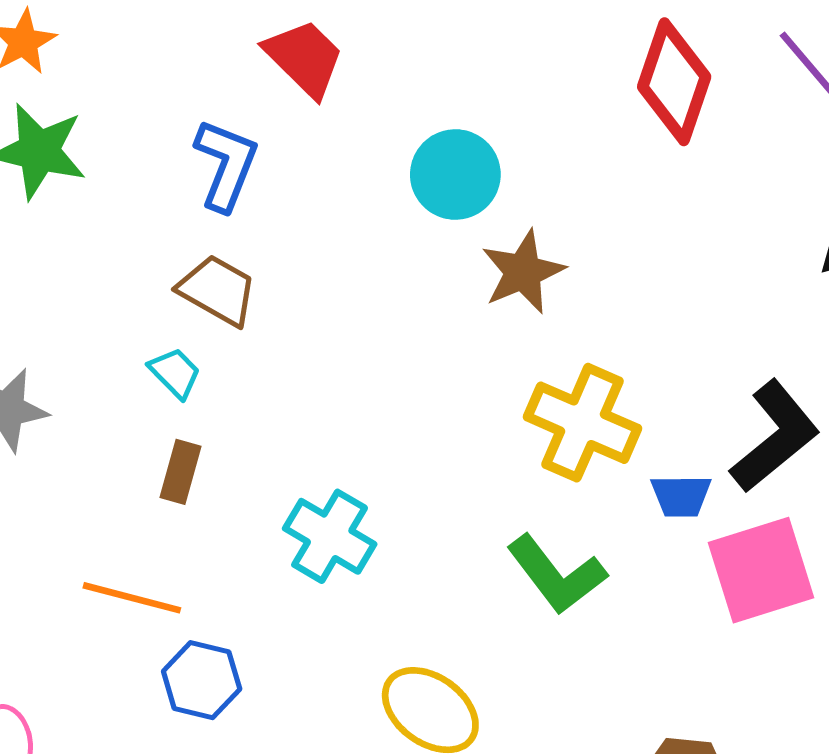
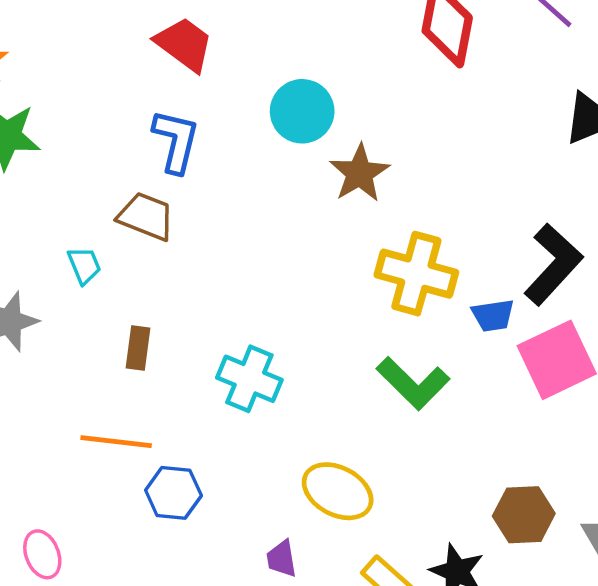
blue L-shape: (226, 165) -> (176, 141), moved
cyan trapezoid: (175, 373) -> (84, 265), moved, turned 30

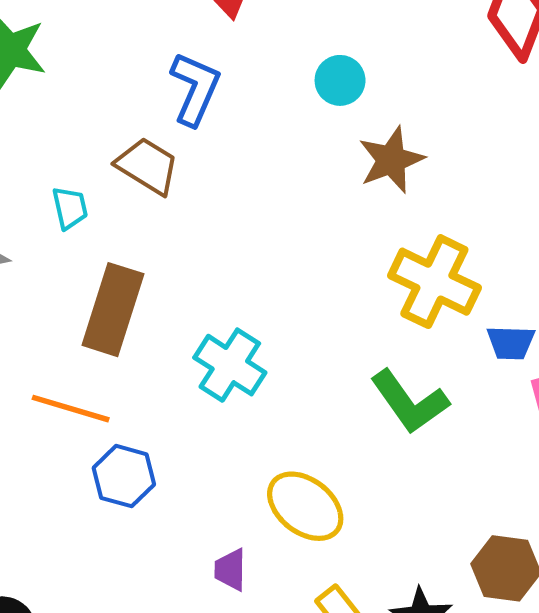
cyan circle: (302, 111) -> (340, 80), size x0.7
brown rectangle: (138, 348) -> (113, 310), size x1.8

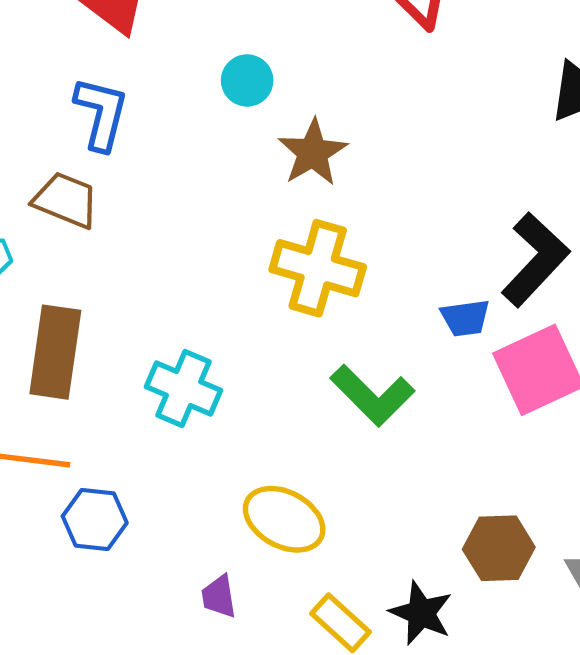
yellow cross: (434, 282) -> (318, 268), moved

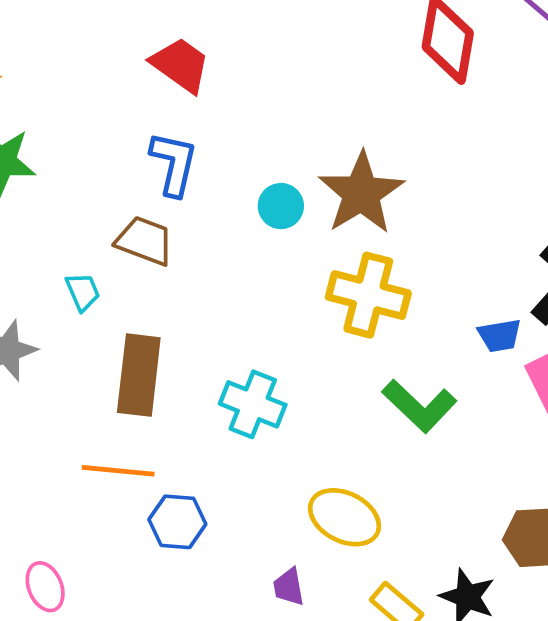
cyan circle: (247, 80) -> (281, 206), moved
brown star: (313, 153) -> (361, 193), size x1.4

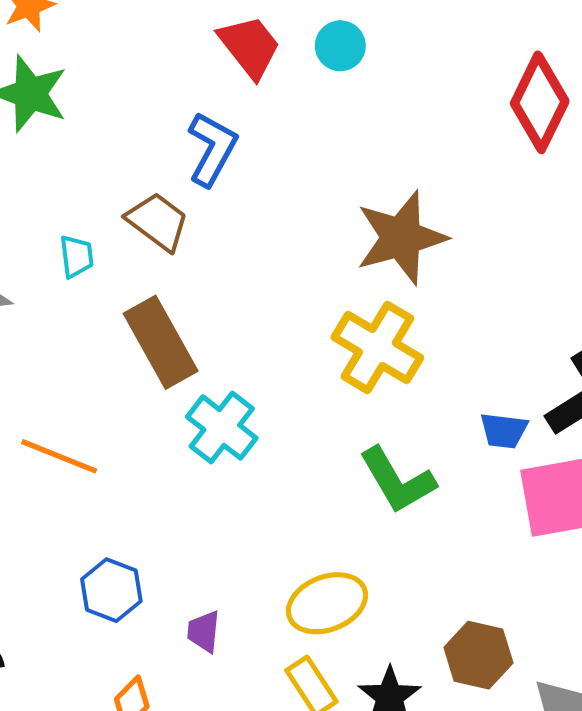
cyan circle: (281, 206) -> (340, 46), moved
brown rectangle: (139, 375) -> (161, 342), moved, turned -52
yellow ellipse: (345, 517) -> (327, 603), moved, turned -64
blue hexagon: (177, 522) -> (111, 590), moved

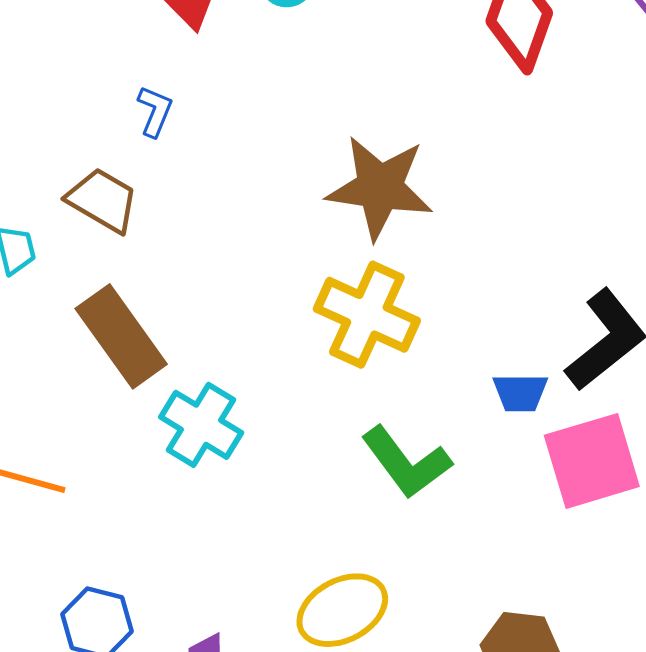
blue L-shape: (212, 149) -> (155, 111), size x0.6
brown star: (401, 238) -> (380, 188), turned 30

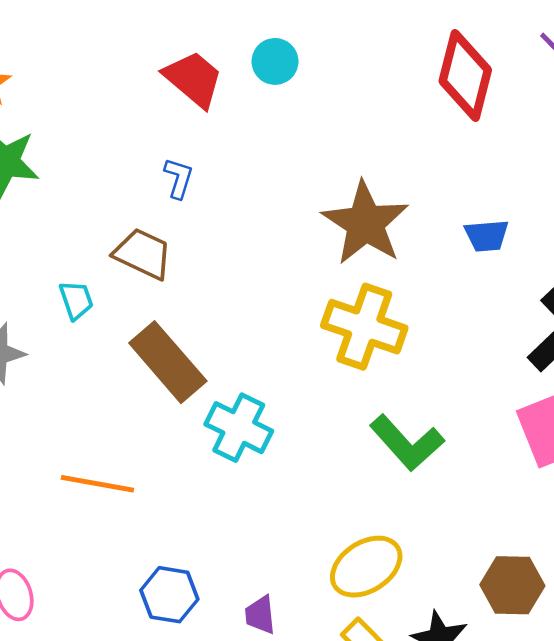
brown star: (380, 188) -> (365, 223), turned 30
blue trapezoid: (520, 393) -> (487, 236), moved

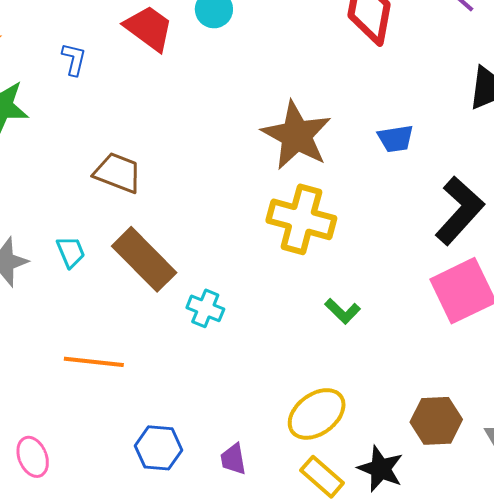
blue L-shape: (179, 178) -> (74, 59), moved
cyan trapezoid: (76, 300) -> (71, 252), moved
cyan cross: (239, 428) -> (205, 308), size x0.7
green L-shape: (407, 443) -> (343, 311), size x0.6

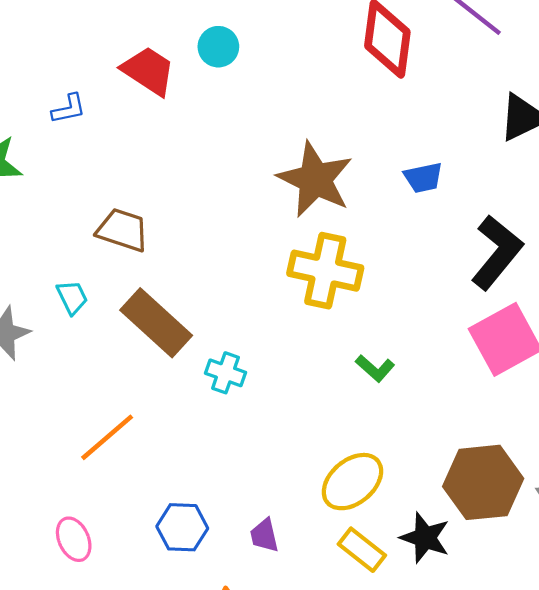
blue L-shape: (74, 59) -> (69, 109), turned 68
cyan trapezoid: (71, 252) -> (72, 297), moved
orange line: (94, 362) -> (107, 437), turned -44
brown hexagon: (436, 421) -> (483, 482), size x1.4
pink ellipse: (33, 457) -> (74, 539), moved

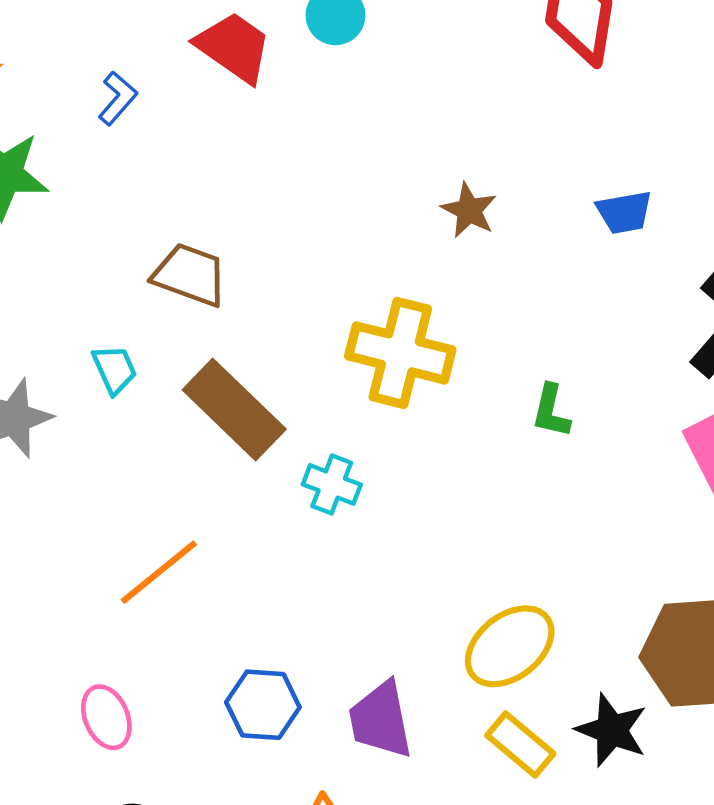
blue L-shape: (69, 109) -> (118, 98), turned -39
brown star: (315, 179) -> (469, 210), size x0.5
yellow cross: (325, 271) -> (400, 353), moved
green L-shape: (375, 368) -> (551, 411), moved, turned 60
purple trapezoid: (264, 535) -> (381, 720), size x1.6

